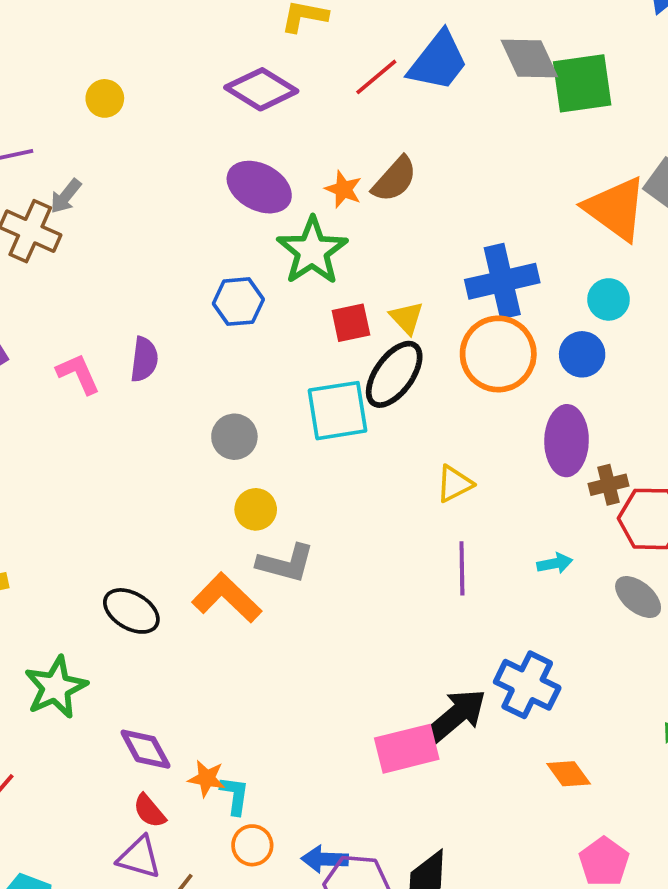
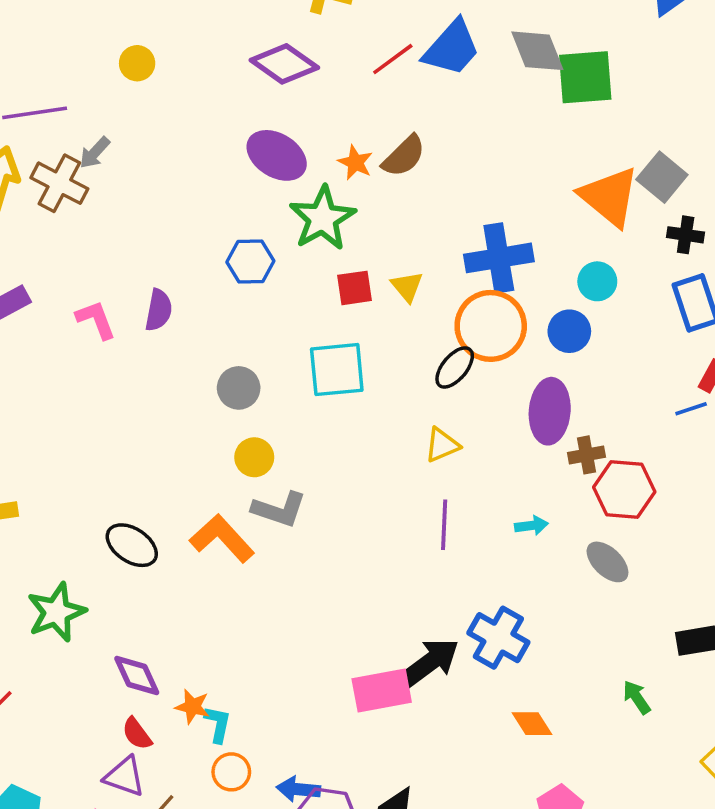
black ellipse: (394, 374) -> (455, 367), moved, size x0.7

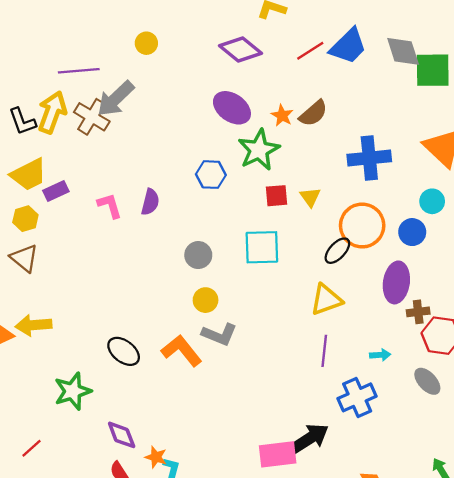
gray arrow: (95, 153) -> (116, 99), size x1.8
blue cross: (499, 258) -> (369, 158), moved
yellow triangle: (442, 445) -> (326, 300), size x1.4
blue cross: (498, 638) -> (357, 397), moved, turned 33

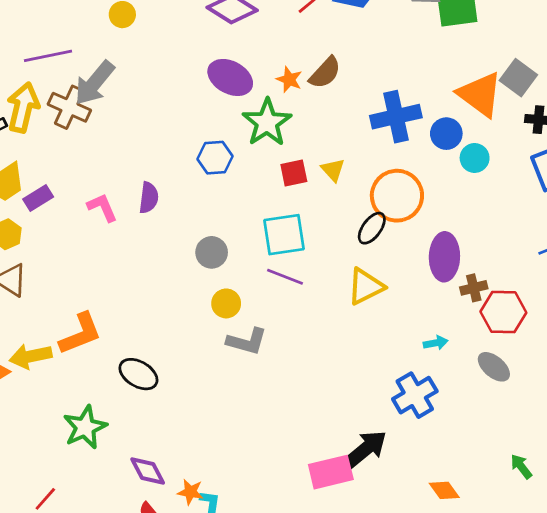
blue circle: (412, 232) -> (446, 134), moved
orange L-shape: (182, 351) -> (80, 334), moved, turned 114
purple line: (324, 351) -> (285, 277), moved, turned -68

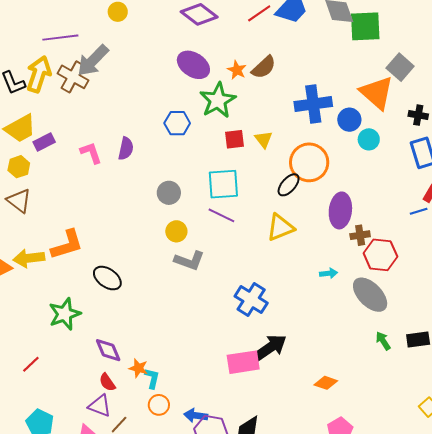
gray square: (518, 78) -> (400, 67), moved
gray ellipse: (494, 367) -> (370, 295), size x1.5
blue cross: (415, 395) -> (251, 300), moved, turned -32
green arrow: (521, 466) -> (383, 341), moved
orange diamond: (444, 490) -> (326, 383), turned -40

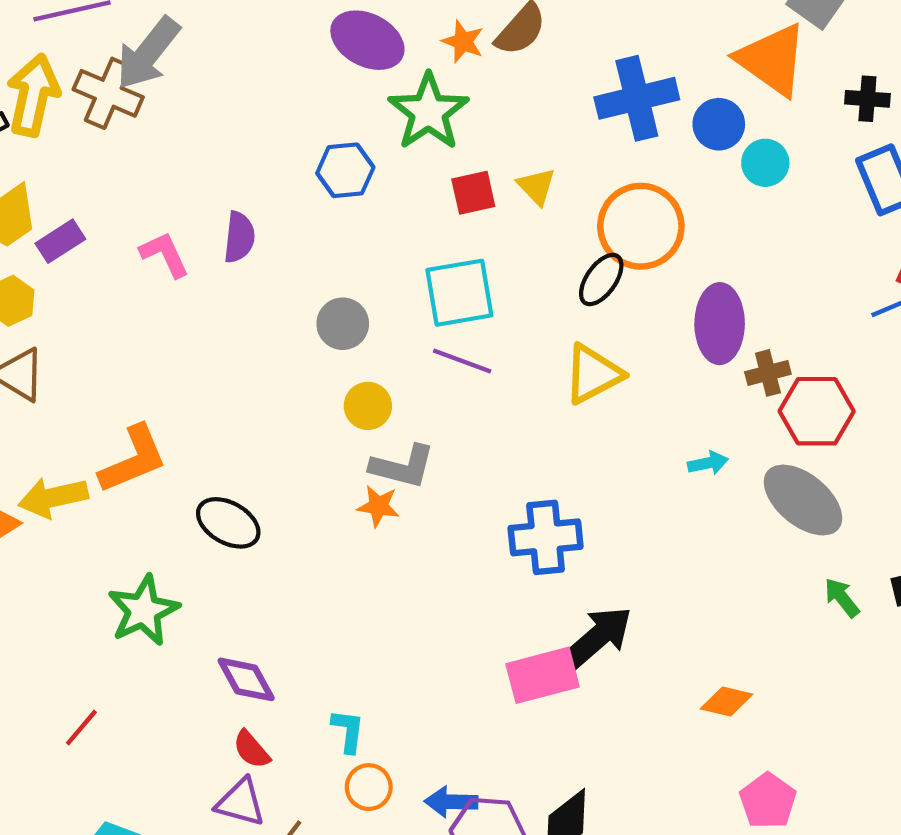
blue cross: (251, 300) -> (546, 537), turned -32
orange star: (138, 368) -> (378, 506), moved

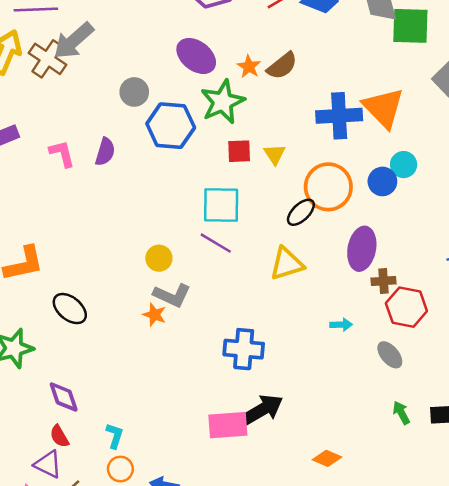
orange triangle: (772, 60) -> (383, 108), moved
blue circle: (719, 124) -> (382, 181), moved
blue hexagon: (345, 170) -> (171, 126), size x1.5
gray circle: (343, 324) -> (134, 92), moved
gray ellipse: (803, 500) -> (390, 355), size x0.6

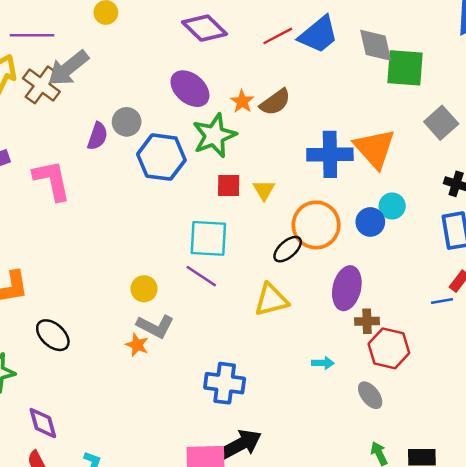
purple semicircle: (105, 152) -> (97, 136), moved
pink L-shape: (62, 154) -> (52, 180), size x1.5

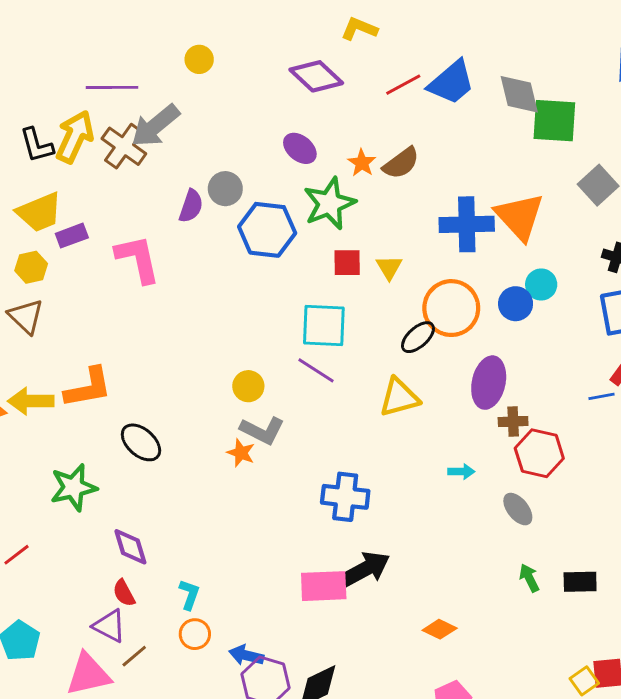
purple ellipse: (190, 89) -> (300, 148), size x0.7

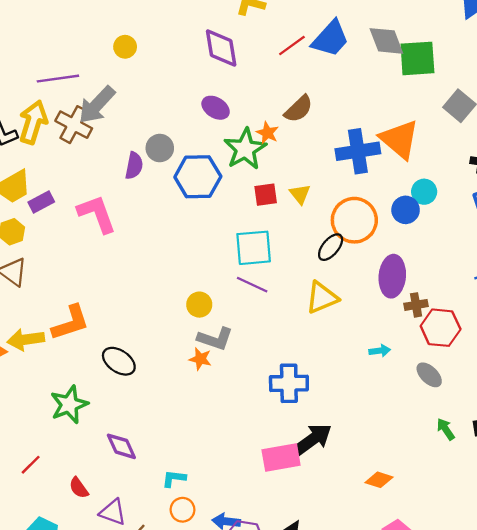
purple diamond: (316, 76) -> (221, 48), turned 45
orange star: (362, 163) -> (267, 133), moved
red semicircle: (124, 593) -> (79, 488), moved
cyan L-shape: (189, 595) -> (174, 478), turned -95

